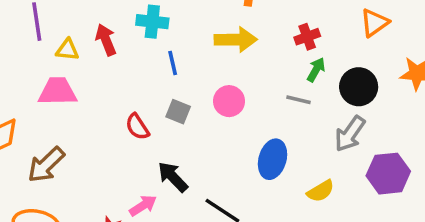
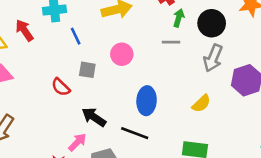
blue ellipse: (273, 159) -> (147, 101), moved

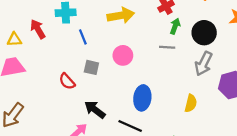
yellow semicircle: (201, 104) -> (191, 103), turned -36

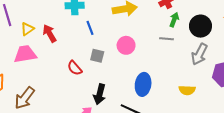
red arrow: (38, 29) -> (49, 33), moved
yellow triangle: (14, 40) -> (27, 29), turned -32
yellow semicircle: (191, 103) -> (187, 90), turned 77
black arrow: (95, 110) -> (100, 94), turned -114

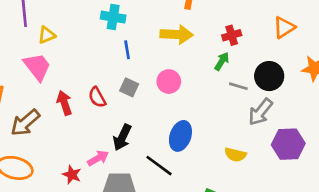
green arrow: (174, 20) -> (222, 61), moved
red arrow: (49, 33) -> (64, 103), moved
gray line: (167, 39) -> (238, 86), moved
pink trapezoid: (25, 54) -> (37, 67), turned 50

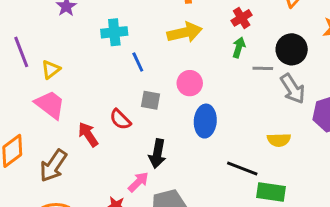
gray arrow: (260, 112) -> (293, 89), turned -56
blue ellipse: (180, 136) -> (205, 121), moved
black line: (159, 166) -> (242, 168), moved

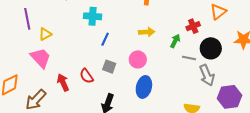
red cross: (242, 18) -> (193, 26), moved
yellow arrow: (185, 32) -> (147, 32), moved, size x0.7
blue line: (138, 62) -> (105, 39), turned 40

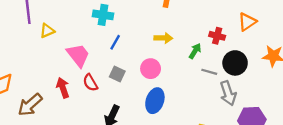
red cross: (193, 26) -> (217, 36), turned 32
pink trapezoid: (41, 58) -> (78, 55), moved

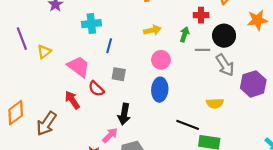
pink circle: (151, 69) -> (161, 60), moved

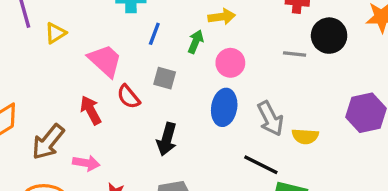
green arrow: (185, 34) -> (196, 42), moved
gray arrow: (225, 65) -> (270, 119), moved
pink arrow: (110, 135) -> (86, 163), moved, turned 49

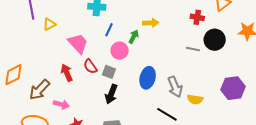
pink circle: (230, 63) -> (120, 51), moved
gray square: (165, 78) -> (109, 72), moved

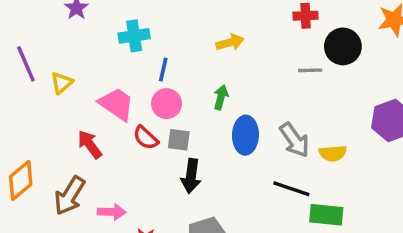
green arrow: (134, 37) -> (221, 97), moved
pink circle: (120, 51) -> (167, 104), moved
red arrow: (67, 73) -> (90, 144), moved

